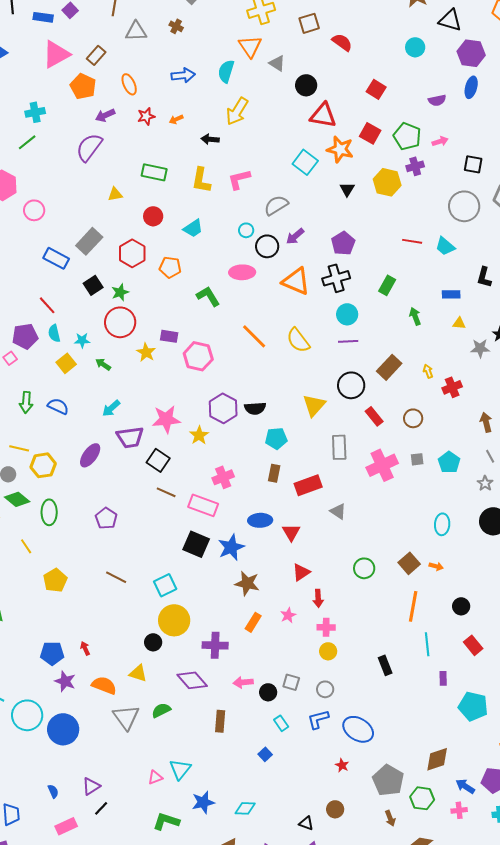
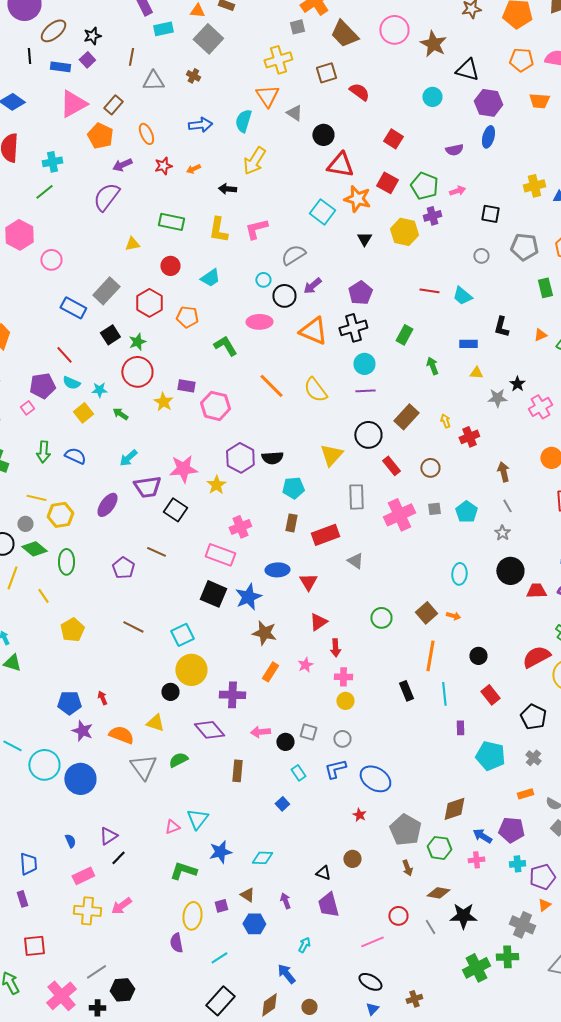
gray circle: (464, 206) -> (481, 256), size x0.5
cyan semicircle: (54, 333) -> (71, 383), turned -54
brown line: (166, 492) -> (156, 552), moved
black rectangle: (385, 665) -> (406, 691), moved

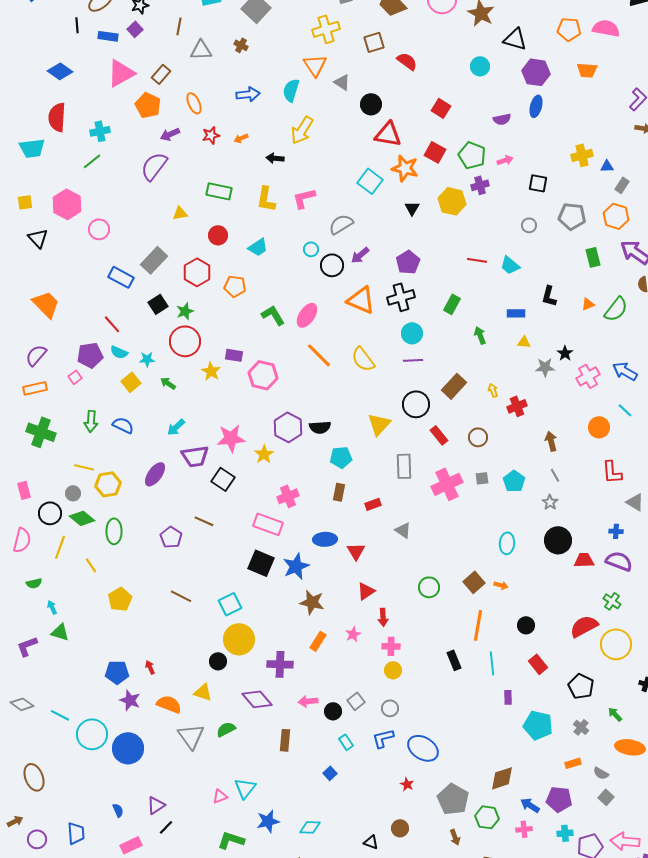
pink ellipse: (259, 322) -> (307, 315), moved, turned -55
red rectangle: (325, 535) -> (373, 504), size x0.6
gray square: (308, 732) -> (356, 701), turned 36

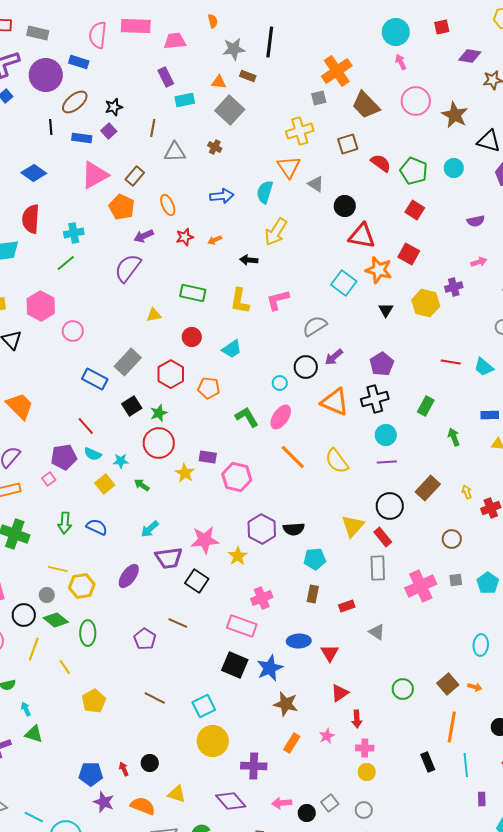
green pentagon: (472, 155) -> (414, 171), moved
cyan circle: (311, 249) -> (280, 383), moved
red rectangle: (439, 435) -> (383, 537), moved
black circle: (218, 661) -> (150, 763), moved

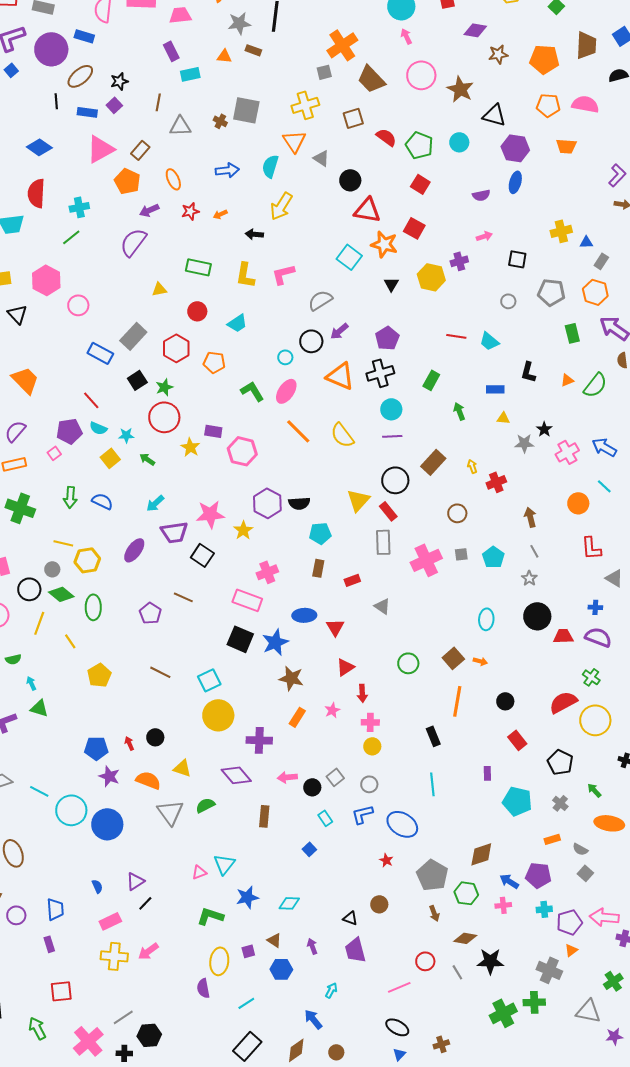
gray square: (230, 110) -> (246, 110), moved, turned -32
cyan line: (466, 765) -> (432, 784), moved

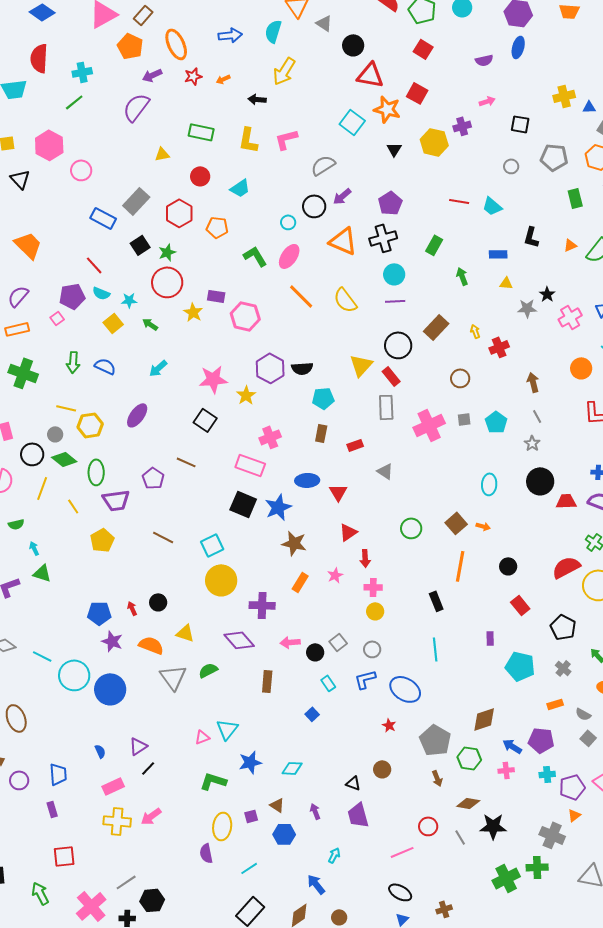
orange ellipse: (173, 179) -> (176, 44), size x1.4
purple trapezoid: (174, 532) -> (116, 500), moved

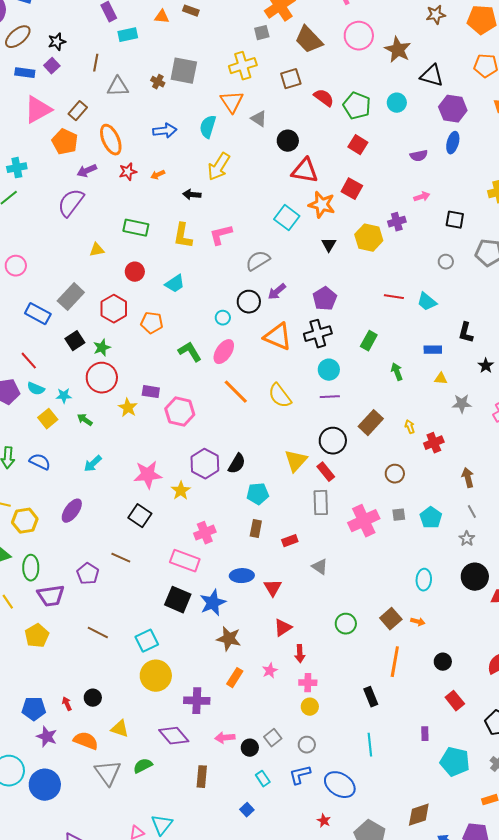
black star: (547, 294) -> (486, 366), moved
black semicircle: (302, 368) -> (237, 464), turned -55

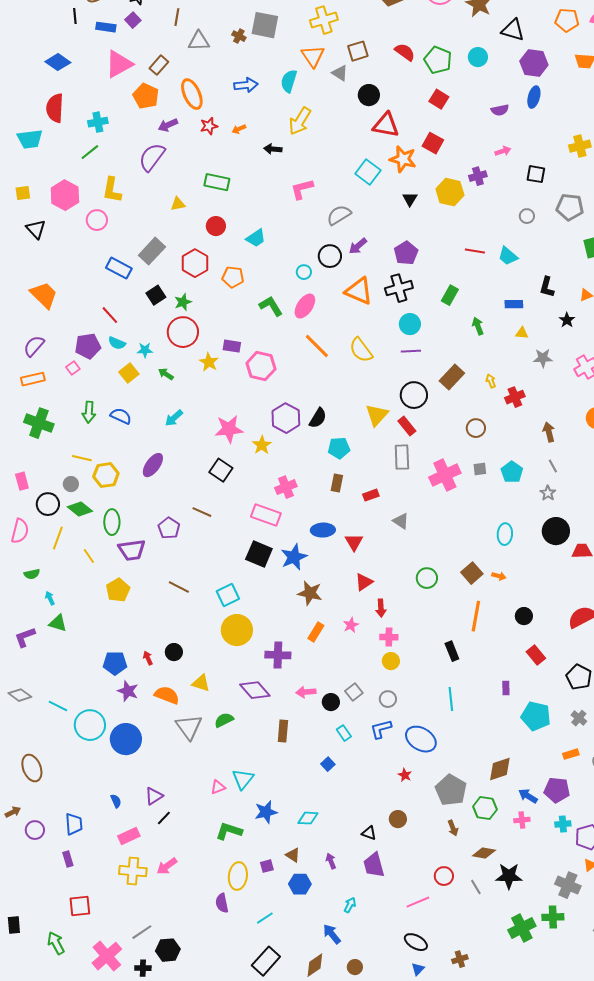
brown square: (291, 79) -> (358, 51), moved
yellow L-shape: (183, 236) -> (112, 190), moved

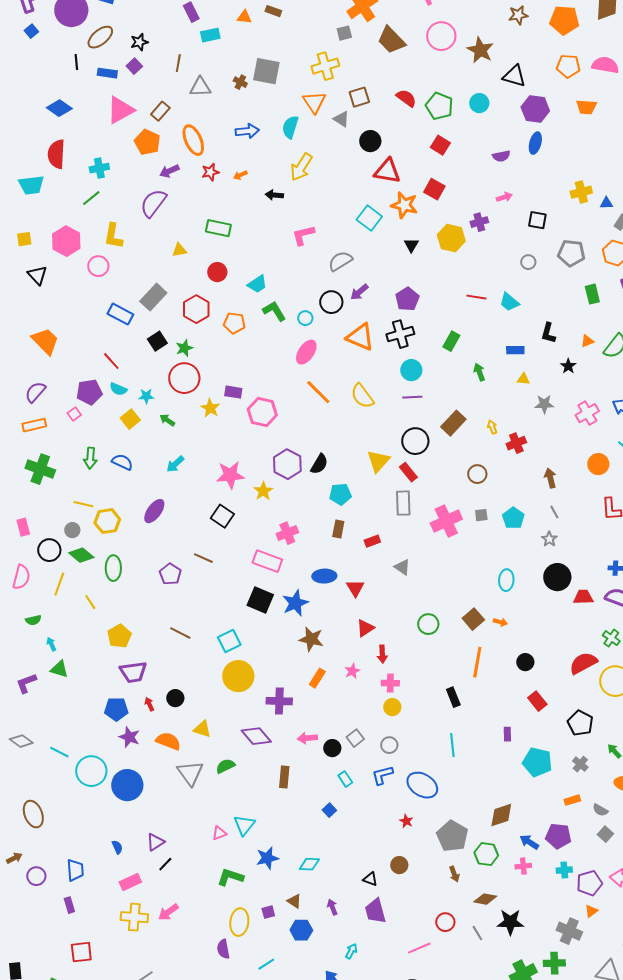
green L-shape: (271, 306) -> (274, 311), moved
purple trapezoid: (132, 550) -> (133, 672), moved

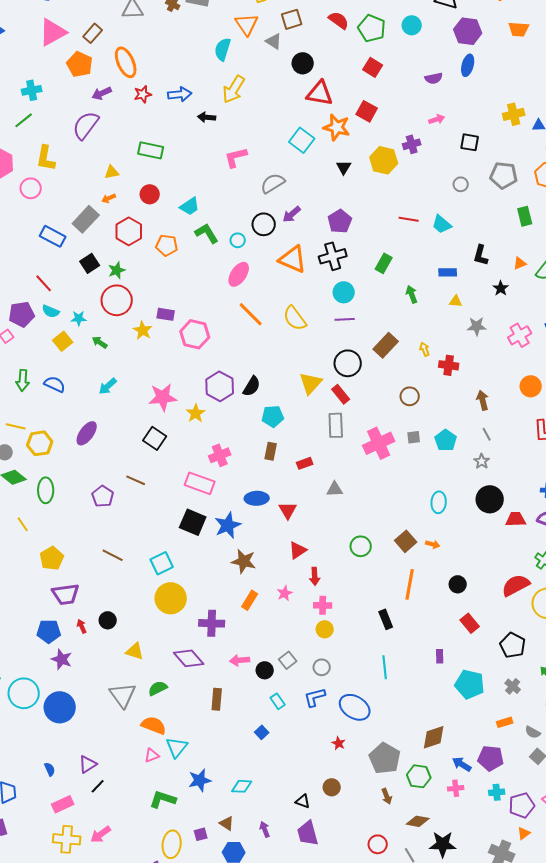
blue arrow: (247, 131) -> (180, 94), moved
orange arrow: (240, 175) -> (109, 198), moved
red cross: (516, 443) -> (449, 365), turned 30
gray triangle: (402, 567) -> (335, 489), turned -36
orange semicircle: (168, 741) -> (154, 725), moved

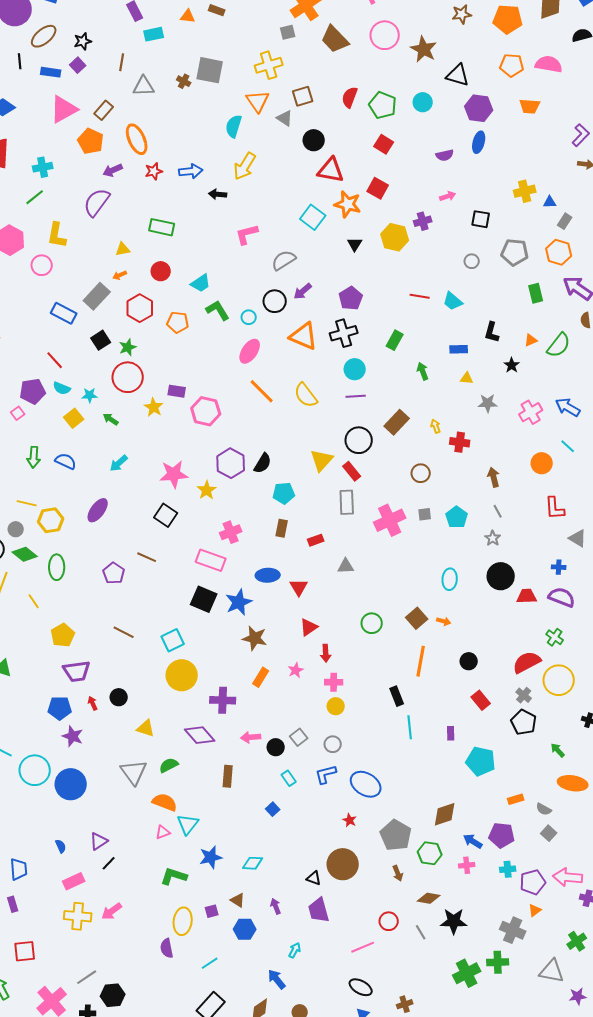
red semicircle: (339, 20) -> (350, 97), turned -105
cyan line: (385, 667) -> (410, 727), moved
gray cross: (513, 686) -> (524, 695), moved
brown circle: (332, 787) -> (343, 864), size x1.8

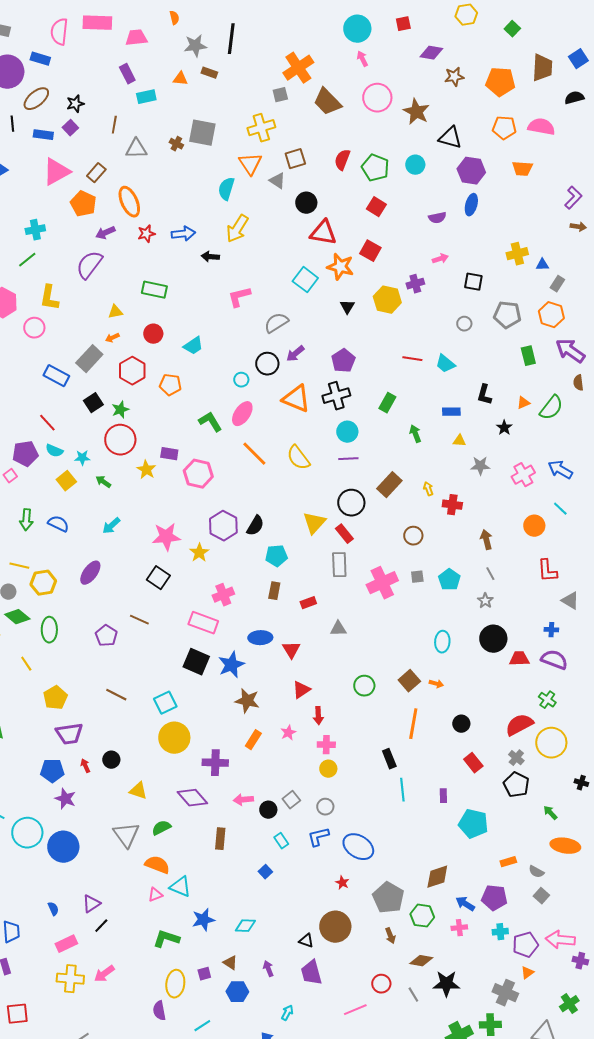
green L-shape: (218, 310) -> (210, 422), moved
cyan triangle: (188, 824) -> (180, 887), turned -45

